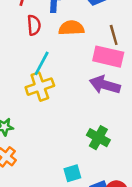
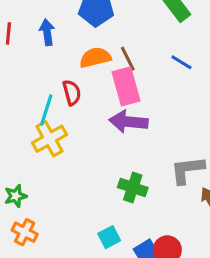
red semicircle: (34, 25) -> (72, 93), moved
orange semicircle: (71, 28) -> (95, 58), moved
pink rectangle: (108, 57) -> (126, 86), turned 72

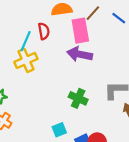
brown line: (128, 59) -> (93, 13), moved, turned 63

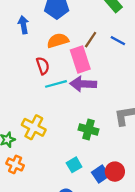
cyan line: (26, 41) -> (56, 84), moved, turned 60
yellow cross: (26, 60) -> (34, 127), moved, turned -30

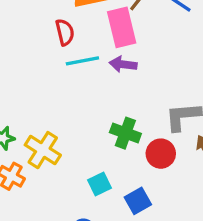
purple arrow: (83, 84) -> (123, 64), size x0.7
yellow cross: (34, 127) -> (43, 150), moved
red circle: (115, 172) -> (161, 154), moved

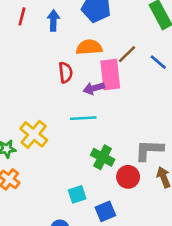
cyan line: (82, 61) -> (83, 118), moved
purple arrow: (123, 64) -> (94, 88), moved, turned -30
yellow cross: (43, 150) -> (34, 134), moved

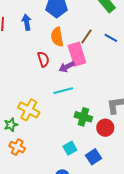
orange semicircle: (89, 47) -> (57, 37), turned -84

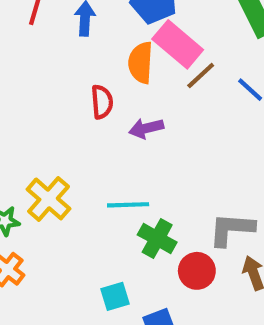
pink rectangle: (77, 54) -> (178, 44), moved, turned -45
cyan line: (63, 91) -> (128, 205), moved

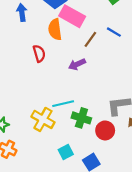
brown line: (201, 75) -> (90, 39), moved
purple arrow: (146, 128) -> (77, 64), moved
yellow cross: (49, 199) -> (43, 119), moved

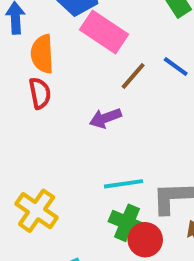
orange semicircle: (55, 29) -> (42, 54), moved
cyan line: (63, 104) -> (124, 184), moved
green cross: (81, 118) -> (127, 223), moved

